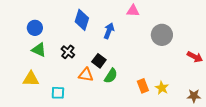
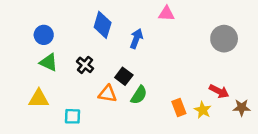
gray circle: (162, 35) -> (224, 39), moved
red arrow: (195, 57) -> (219, 91), moved
brown star: (194, 96) -> (242, 108), moved

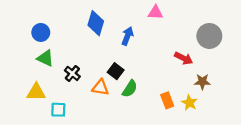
black cross: (85, 65) -> (72, 73), moved
red arrow: (219, 91) -> (184, 58), moved
brown star: (242, 108) -> (202, 82), moved
cyan square: (73, 116) -> (58, 110), moved

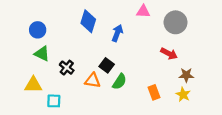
gray circle: (209, 36) -> (176, 22), moved
yellow star: (189, 103) -> (183, 95), moved

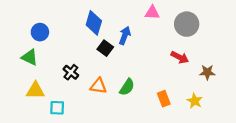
green triangle: (42, 54) -> (30, 57), moved
black square: (107, 65) -> (105, 48), moved
brown star: (186, 75) -> (207, 72), moved

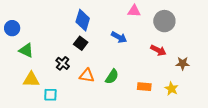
blue circle: (40, 32) -> (12, 28), moved
blue arrow: (125, 36) -> (119, 37), moved, turned 98
black square: (105, 48) -> (81, 43), moved
orange rectangle: (164, 99) -> (144, 87), turned -64

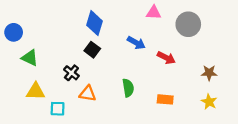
red arrow: (158, 50) -> (166, 58), moved
orange triangle: (87, 76) -> (88, 94), moved
green semicircle: (112, 77) -> (128, 88), turned -42
yellow star: (171, 89) -> (209, 102), moved

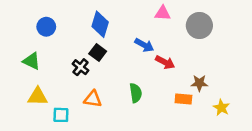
blue circle: (14, 32) -> (46, 27), moved
red arrow: (166, 58) -> (165, 62), moved
black cross: (71, 73) -> (81, 67), moved
brown star: (209, 73) -> (199, 83), moved
orange rectangle: (165, 99) -> (183, 99), moved

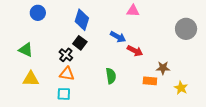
gray circle: (199, 26) -> (186, 29), moved
blue circle: (46, 27) -> (38, 13), moved
orange triangle: (93, 99) -> (67, 74), moved
cyan square: (61, 115) -> (64, 94), moved

